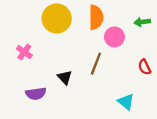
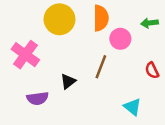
pink cross: (24, 52) -> (25, 55), size x1.6
black triangle: (65, 77) -> (68, 81), turned 35

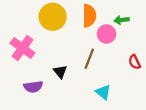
green arrow: (150, 23) -> (122, 20), moved
black triangle: (68, 81) -> (60, 72), turned -32
cyan triangle: (132, 107) -> (103, 92), moved

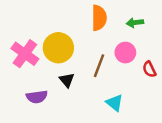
yellow circle: (53, 17) -> (58, 48), moved
pink circle: (106, 34) -> (125, 53), moved

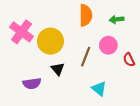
pink cross: (25, 54) -> (22, 32), moved

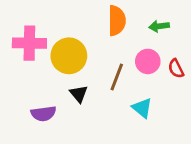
pink cross: (22, 32) -> (29, 43), turned -35
red semicircle: (129, 60) -> (176, 68), moved
cyan triangle: (99, 89) -> (142, 108), moved

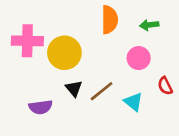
red semicircle: (176, 68) -> (165, 86), moved
brown line: (117, 77) -> (102, 91), moved, turned 30

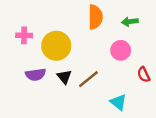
pink cross: (27, 41) -> (24, 35), size x0.6
cyan triangle: (133, 102) -> (118, 102), moved
purple semicircle: (41, 107) -> (36, 75), moved

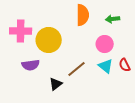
pink cross: (24, 35) -> (21, 31), size x1.5
black triangle: (64, 77) -> (56, 84), moved, turned 32
cyan triangle: (118, 102) -> (106, 66), moved

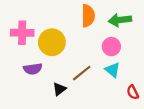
green arrow: (113, 19) -> (120, 20), size x1.5
red semicircle: (125, 65) -> (133, 92), moved

